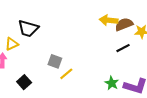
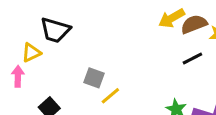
yellow arrow: (109, 20) -> (172, 18), turned -36

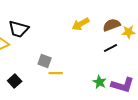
yellow arrow: (172, 18) -> (81, 24), moved
yellow line: (110, 96) -> (56, 73), turned 40

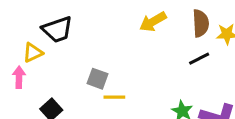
brown semicircle: (112, 25) -> (201, 23), turned 108
black trapezoid: (19, 29) -> (57, 29), turned -35

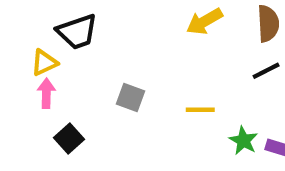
pink arrow: (19, 77) -> (46, 93), moved
yellow line: (114, 97) -> (200, 110), moved

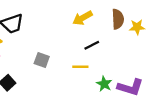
black line: (266, 71) -> (92, 45), moved

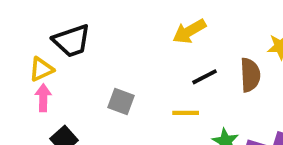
brown semicircle: (118, 19) -> (250, 75), moved

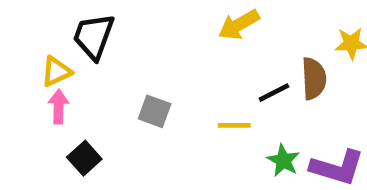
black trapezoid: (72, 41) -> (94, 36), turned 129
black line: (205, 77) -> (274, 93), moved

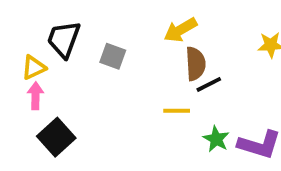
brown semicircle: (314, 79) -> (195, 64), moved
gray square: (155, 111) -> (113, 56), moved
black square: (84, 158) -> (56, 137), size x1.4

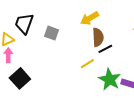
yellow line: (177, 111) -> (87, 64), turned -32
green star: (216, 139) -> (110, 79), size x1.5

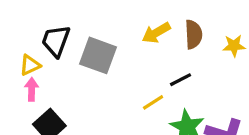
gray square: (52, 33) -> (98, 55), size x1.6
brown semicircle: (98, 37) -> (194, 34), moved

